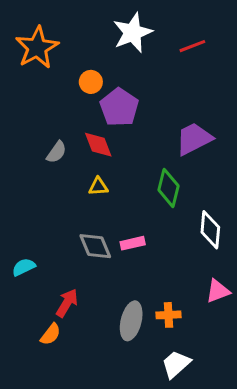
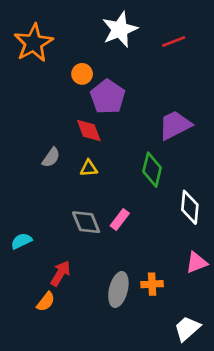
gray semicircle: (56, 152) -> (51, 157), moved
pink rectangle: (133, 243) -> (120, 219), turned -40
white trapezoid: (176, 364) -> (187, 329), moved

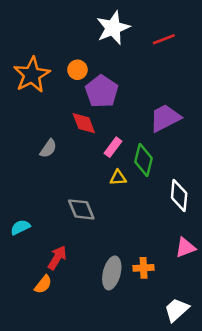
orange star: (34, 43) -> (32, 75), moved
yellow triangle: (89, 168) -> (118, 178), moved
pink rectangle: (120, 219) -> (113, 147), moved

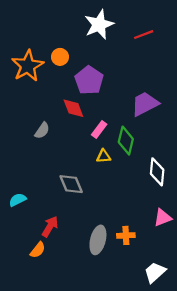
orange circle: (77, 70) -> (60, 57), moved

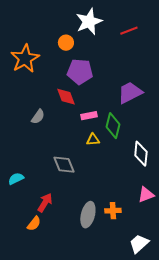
orange circle: (60, 57) -> (66, 43), moved
purple pentagon: (89, 80) -> (80, 72), turned -30
pink rectangle: (99, 129) -> (89, 116), turned 42

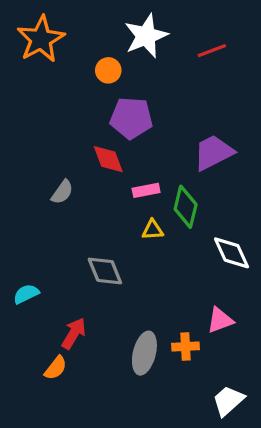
orange star: (25, 59) -> (41, 39), moved
white diamond: (141, 154) -> (232, 253), turned -30
pink triangle: (146, 195) -> (220, 320), moved

